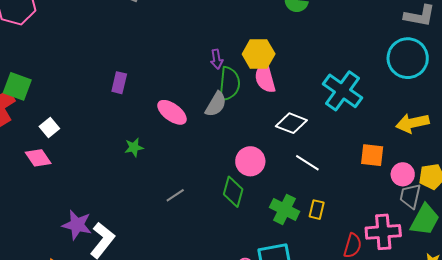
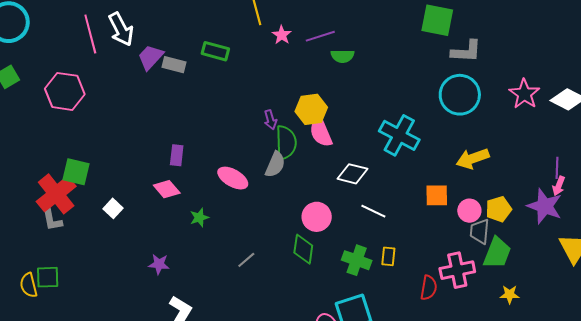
pink diamond: (38, 158) -> (167, 189), moved
purple star: (77, 225) -> (159, 264), moved, size x0.7

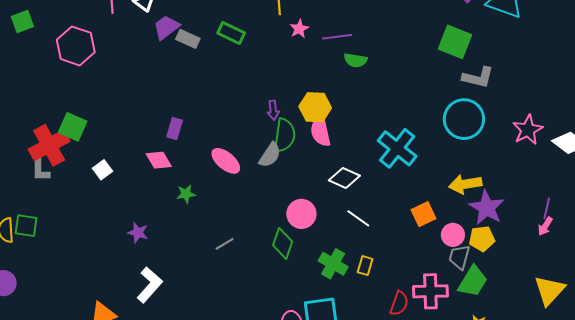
orange square: (437, 195) -> (423, 214), turned -35
purple star: (545, 206) -> (487, 208), moved

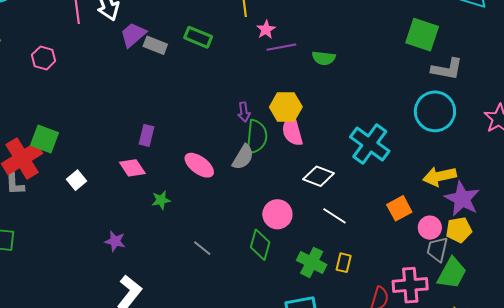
purple line: (337, 37) -> (281, 47), moved
pink hexagon: (76, 46) -> (44, 58), size x0.6
gray line: (225, 244) -> (202, 248), turned 72

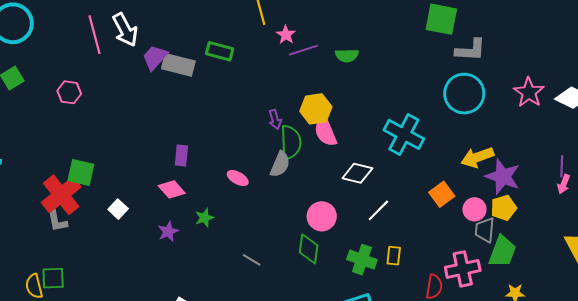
gray rectangle: (155, 45) -> (178, 65), size x1.4
pink ellipse: (199, 165) -> (238, 178), size x0.7
white line: (334, 216) -> (378, 210), turned -70
purple star: (115, 241) -> (168, 232), moved, turned -30

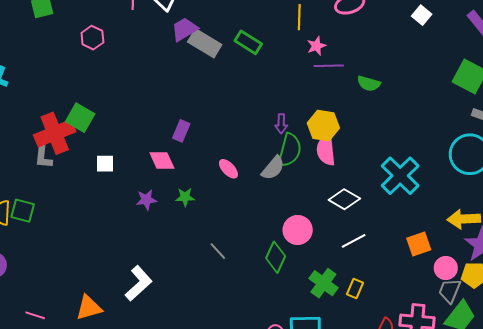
white square: (118, 209) -> (105, 164), turned 30

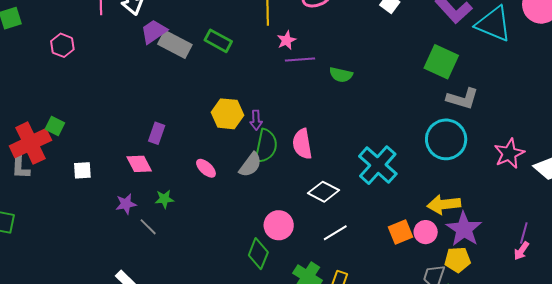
green square: (80, 118) -> (55, 126), size x0.7
yellow hexagon: (323, 126) -> (227, 114), moved
gray line: (218, 251) -> (148, 227), moved
pink circle: (446, 268) -> (426, 232), moved

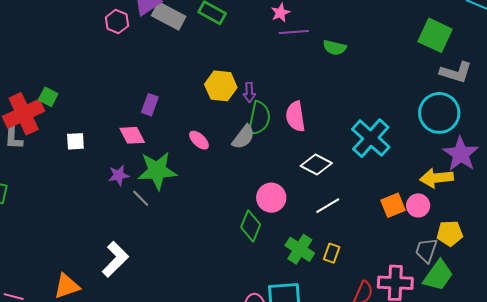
pink hexagon: (62, 45) -> (117, 22), moved
green star: (164, 199) -> (157, 171), size x2.0
purple star: (464, 229) -> (461, 154), moved

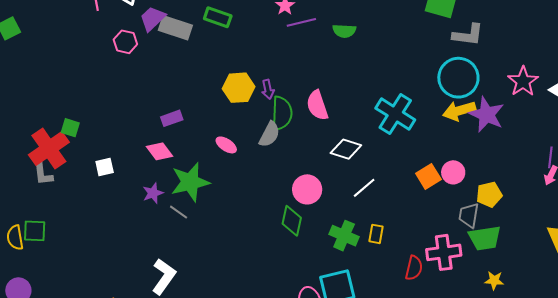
purple rectangle: (150, 105) -> (172, 118), turned 60
yellow arrow: (437, 178) -> (459, 111), moved
green trapezoid: (438, 275) -> (485, 238), turned 56

